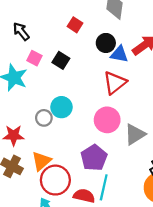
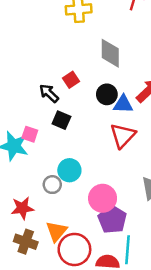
red square: (75, 25) -> (71, 80), turned 32
black arrow: (21, 31) -> (49, 93), moved
pink square: (34, 58) -> (30, 134), moved
pink circle: (107, 120) -> (103, 198), moved

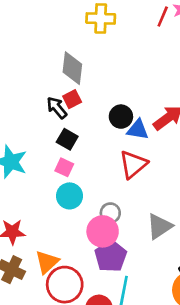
gray diamond: (110, 53) -> (72, 68), moved
red square: (71, 80) -> (72, 99), moved
pink square: (30, 134) -> (64, 167), moved
gray circle: (52, 185) -> (110, 213), moved

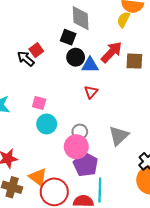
gray diamond: (72, 68) -> (81, 18), moved
black square: (67, 139) -> (68, 37), moved
red triangle: (133, 164) -> (91, 92), size x0.6
orange triangle: (47, 262) -> (38, 177), turned -30

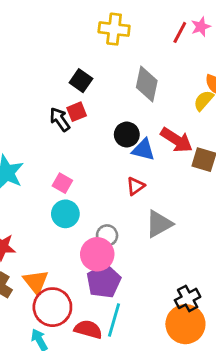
black square: (68, 37) -> (81, 81), moved
red arrow: (111, 52) -> (176, 140), turned 65
gray triangle: (119, 136) -> (159, 224), moved

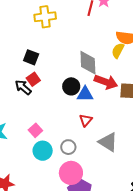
gray diamond: (147, 84) -> (88, 63), moved
pink square: (62, 183) -> (35, 130), turned 32
gray triangle: (159, 224) -> (108, 142), turned -45
gray circle: (107, 235) -> (68, 147), moved

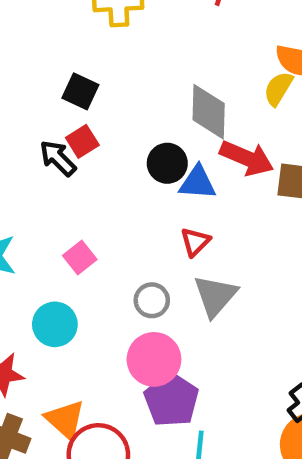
gray triangle: (108, 142) -> (215, 296), moved, turned 35
cyan circle: (43, 151) -> (55, 324), moved

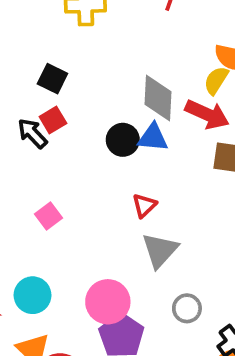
red arrow: (247, 158) -> (207, 114), moved
blue triangle: (198, 183) -> (153, 138), moved
gray circle: (152, 300) -> (187, 308), moved
cyan circle: (55, 324) -> (33, 295), moved

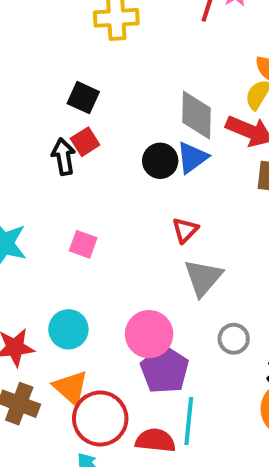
black arrow: (32, 133) -> (64, 157), turned 36
blue triangle: (153, 138) -> (192, 157), turned -40
pink square: (48, 216) -> (83, 244), turned -32

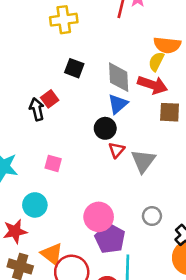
black square: (83, 98) -> (74, 68), moved
black circle: (160, 161) -> (105, 128), moved
gray triangle: (203, 278) -> (143, 161), moved
cyan circle: (68, 329) -> (35, 205), moved

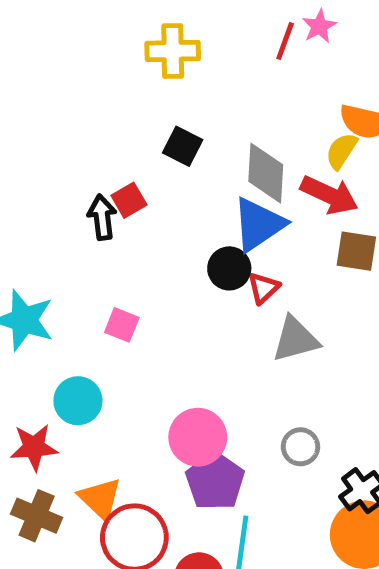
blue triangle: (118, 104) -> (259, 224), size x1.4
red triangle: (117, 150) -> (264, 288), moved
gray triangle: (143, 161) -> (295, 339), turned 32

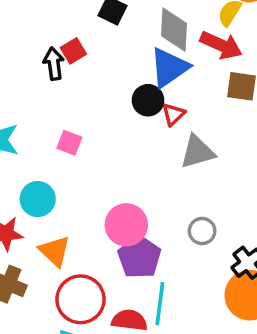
orange triangle: (100, 498) -> (55, 251), moved

